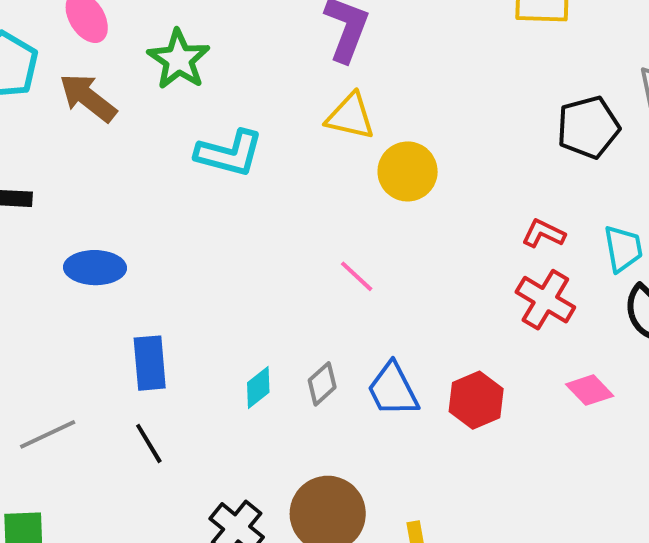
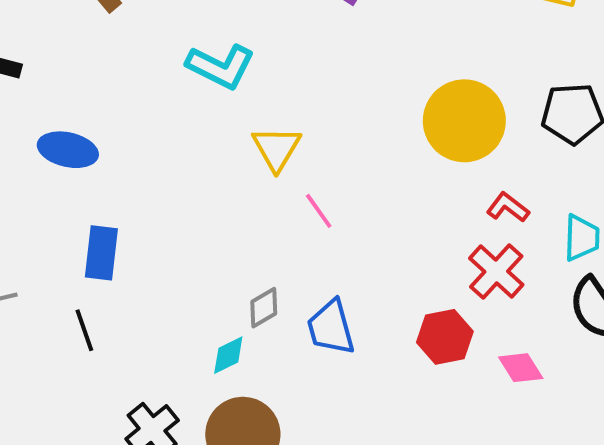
yellow triangle: (350, 116) -> (276, 148), moved, turned 36
yellow circle: (408, 171) -> (464, 121), moved, size x1.4
cyan diamond: (258, 387) -> (228, 355), moved
red hexagon: (476, 400) -> (445, 337), moved

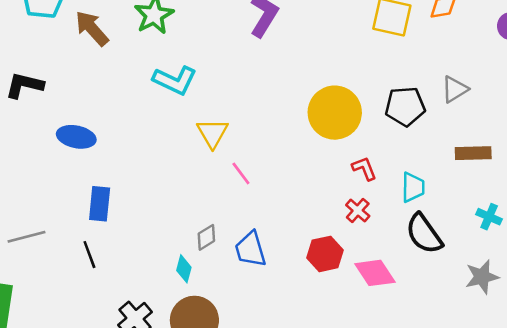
red L-shape: (508, 207) -> (364, 168), turned 32
red cross: (496, 271) -> (358, 211), size x0.7
cyan diamond: (228, 355) -> (184, 269), turned -48
pink diamond: (521, 368) -> (375, 273), size x1.4

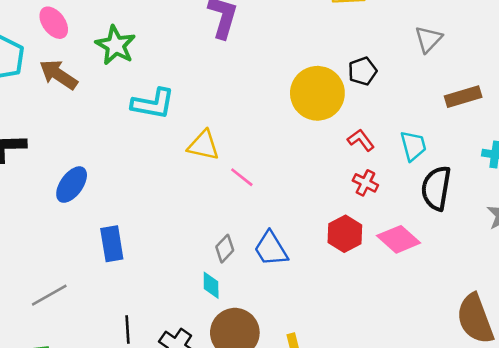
black pentagon: (405, 106) -> (363, 71), moved, size x0.7
yellow triangle: (212, 133) -> (203, 145), turned -32
blue ellipse: (76, 137) -> (72, 185), turned -51
black semicircle: (424, 234) -> (436, 188), turned 60
black line: (89, 255) -> (127, 329), moved, turned 32

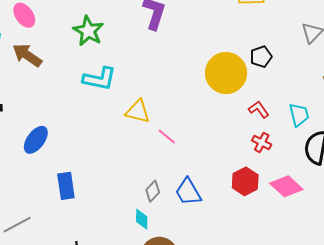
green star: (116, 45) -> (88, 31), moved

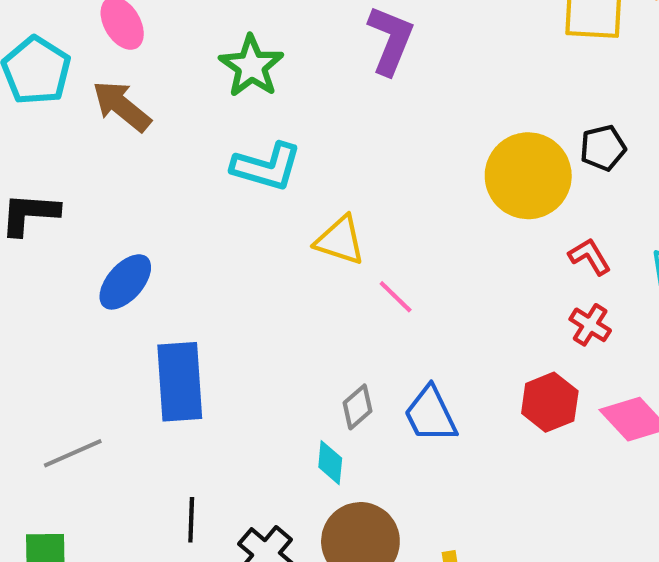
blue rectangle: (66, 186) -> (180, 382), size x1.4

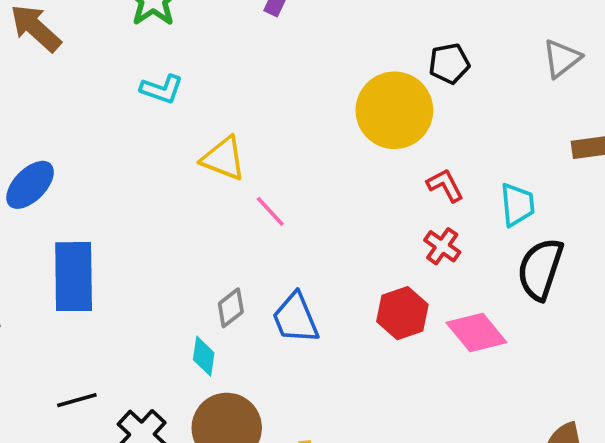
black pentagon: (603, 148) -> (449, 63), moved
cyan L-shape: (267, 167) -> (162, 89), size x0.7
black line: (191, 520) -> (77, 400), turned 69

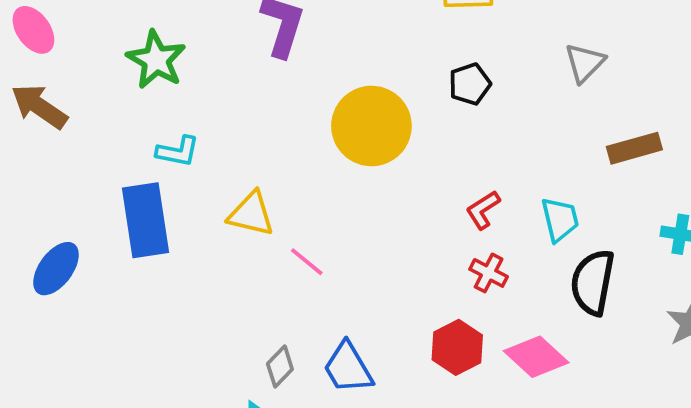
yellow circle: (394, 110) -> (371, 126), moved
red L-shape: (445, 185) -> (483, 210), turned -87
blue rectangle: (74, 277) -> (146, 220), moved

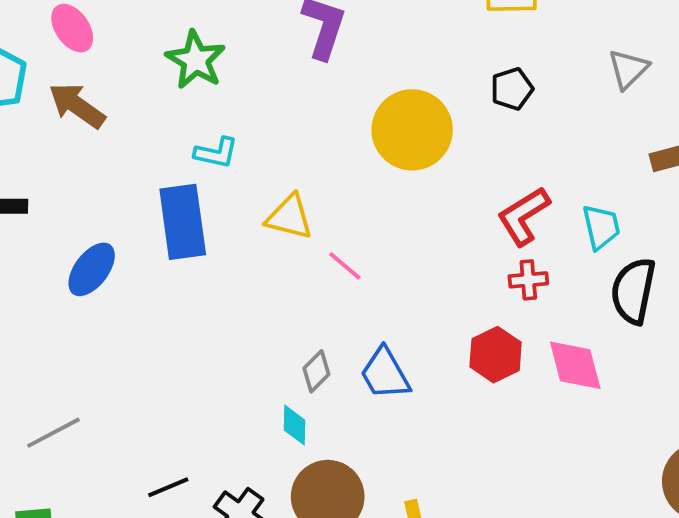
red L-shape: (483, 210) -> (523, 216), size x1.5
red cross: (489, 273) -> (528, 280), turned -33
pink diamond: (536, 357) -> (575, 365), turned 32

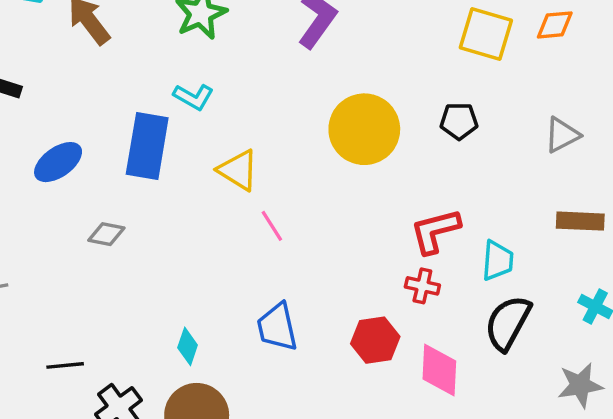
gray diamond: (316, 371) -> (106, 234), moved, turned 39

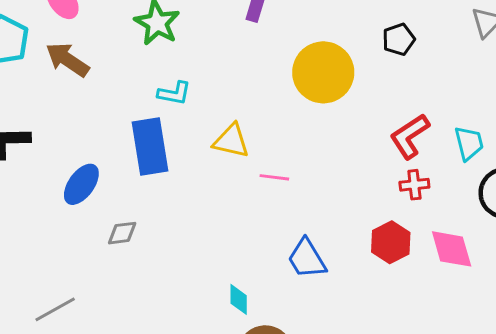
pink line: (272, 226) -> (274, 177), turned -32
gray diamond: (106, 234) -> (122, 233), moved

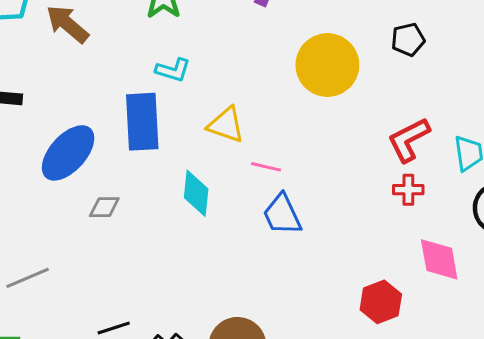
blue ellipse: (81, 184) -> (68, 153), size x1.4
red hexagon: (391, 242) -> (381, 302), moved
blue trapezoid: (307, 259) -> (282, 215), moved
cyan diamond: (239, 299) -> (196, 193), moved, size x1.4

